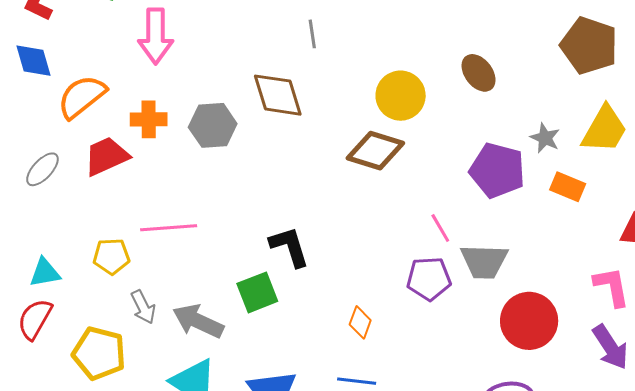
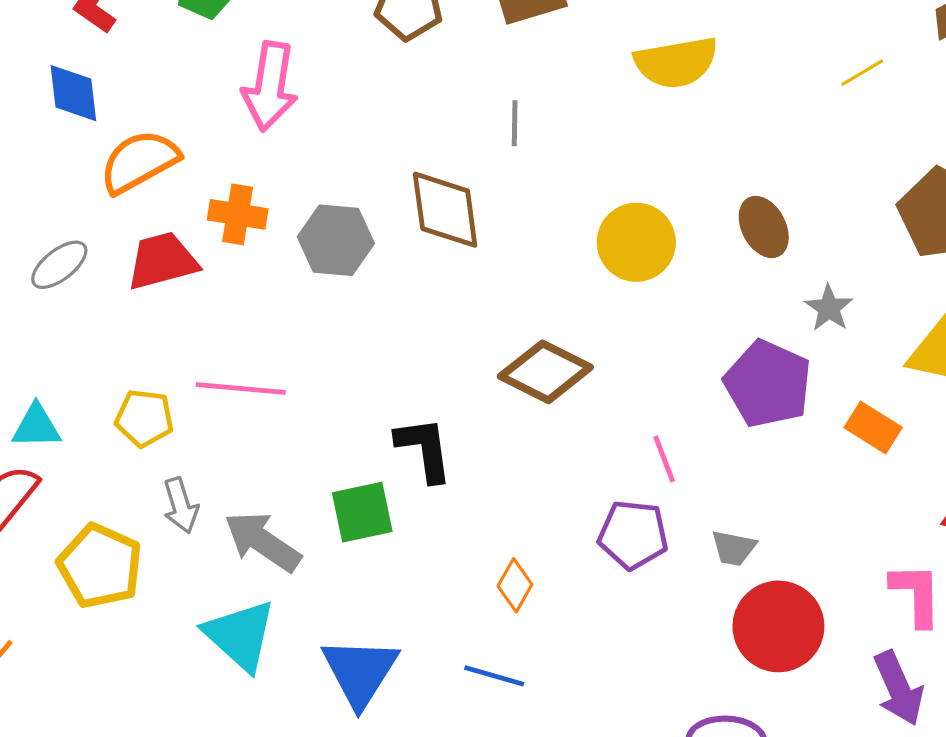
gray star: (545, 138) -> (829, 308), moved
brown diamond: (375, 151) -> (545, 372), moved
gray trapezoid: (484, 261) -> (734, 548), moved, size x0.6

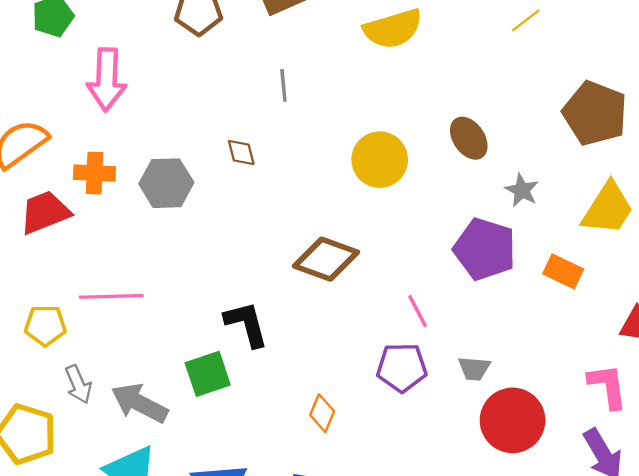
brown diamond: (445, 210) -> (241, 152), size x0.5

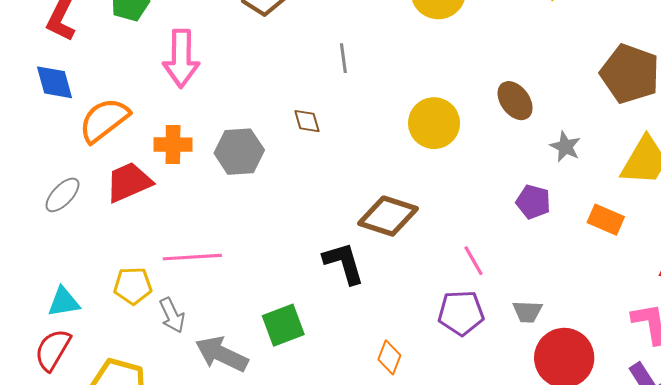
purple pentagon: (485, 249) -> (533, 202), size x0.6
black L-shape: (246, 324) -> (344, 263), moved
gray arrow: (78, 384) -> (172, 315), moved

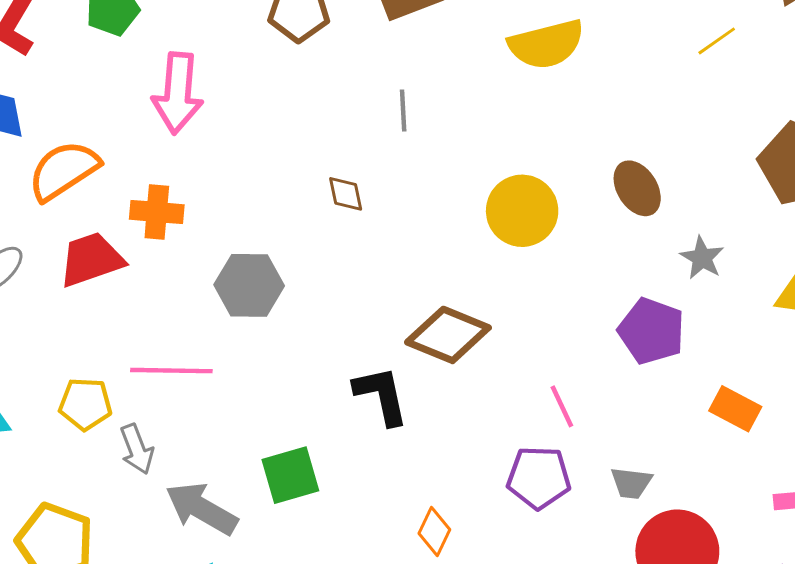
gray hexagon: (239, 152) -> (249, 285), moved
purple pentagon: (533, 202) -> (651, 331), size x1.4
orange rectangle: (606, 220) -> (735, 409), moved

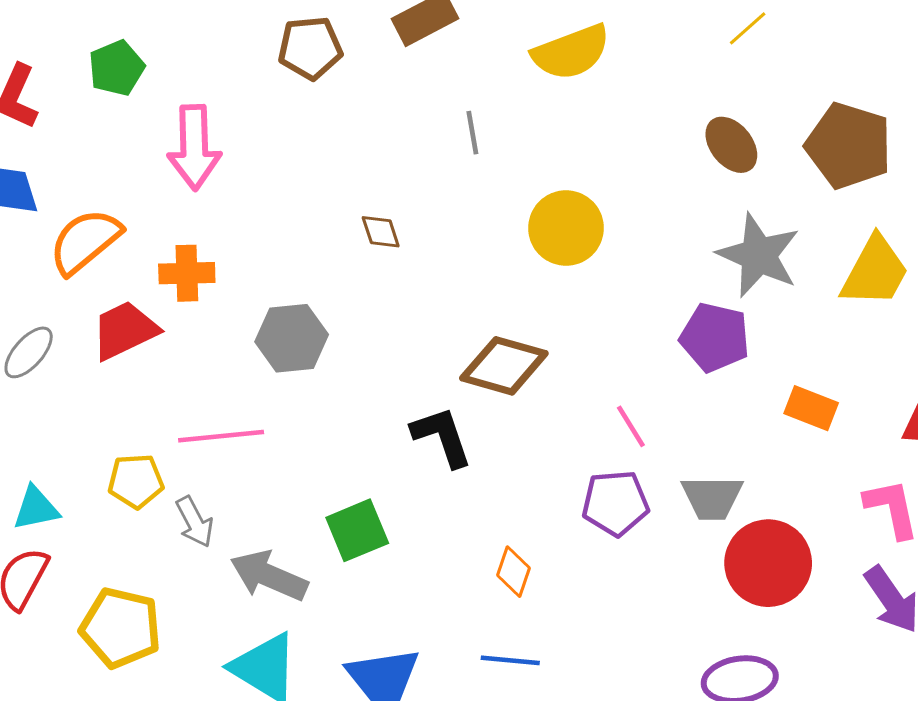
gray line: (403, 111) -> (472, 133), moved
brown ellipse: (637, 188) -> (731, 145), moved
gray star: (702, 258) -> (759, 255), size x1.8
gray trapezoid: (631, 483) -> (712, 498), size x1.4

